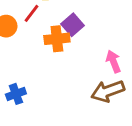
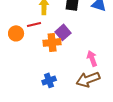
red line: (31, 13) -> (34, 24), turned 40
blue cross: (16, 94) -> (49, 80), moved

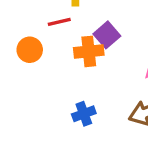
orange circle: (16, 33) -> (30, 50), moved

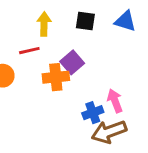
blue cross: (84, 114) -> (93, 113), moved

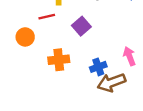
orange cross: (56, 77) -> (59, 60), moved
pink arrow: (115, 101) -> (129, 56), moved

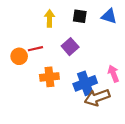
red line: (47, 17) -> (35, 49), moved
blue cross: (98, 67) -> (85, 83), size x1.5

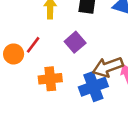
red line: (35, 49) -> (33, 45), turned -40
brown arrow: (97, 97) -> (108, 67), moved

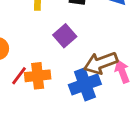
red line: (33, 45) -> (19, 76), moved

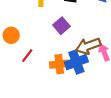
orange cross: (38, 76) -> (59, 64), moved

